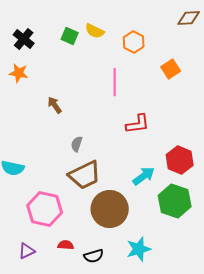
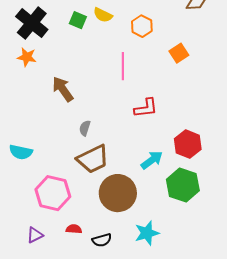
black cross: (24, 39) -> (32, 23), size x1.5
brown arrow: (55, 105) -> (63, 89), size x1.5

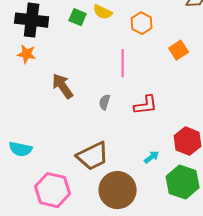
black cross: (32, 23) -> (32, 20), turned -32
gray semicircle: (85, 128) -> (105, 102), moved
cyan arrow: (152, 160) -> (152, 157), size x0.7

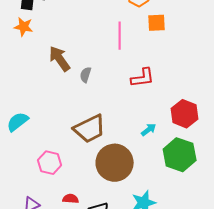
orange square: (179, 50) -> (157, 23), moved, turned 30
gray semicircle: (105, 102) -> (86, 75), moved
cyan semicircle: (21, 149) -> (18, 122), turned 130
pink hexagon: (53, 190) -> (50, 163), size x0.7

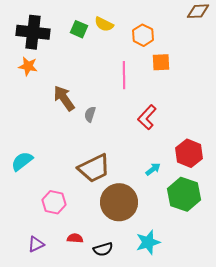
red L-shape: (143, 78) -> (147, 117), turned 140

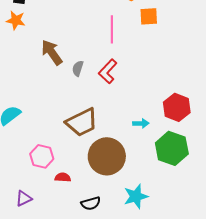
red L-shape: (147, 117) -> (108, 71), moved
cyan arrow: (153, 169) -> (141, 123), turned 35
red semicircle: (75, 238) -> (63, 177), moved

